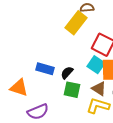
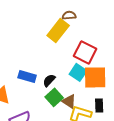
brown triangle: (99, 89) -> (69, 101), moved
green square: (72, 90) -> (54, 97), turned 36

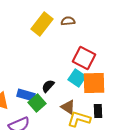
yellow rectangle: (58, 30) -> (42, 24), moved
blue rectangle: (27, 76) -> (26, 95), moved
green square: (54, 97) -> (37, 103), moved

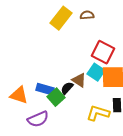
black semicircle: (48, 86) -> (67, 88), moved
brown triangle: (68, 107) -> (79, 80), moved

